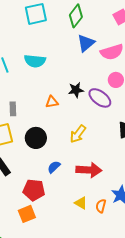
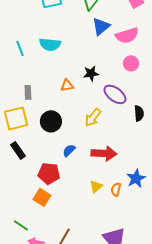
purple ellipse: (100, 98) -> (115, 94), moved
yellow triangle: (81, 203) -> (96, 186), turned 48
orange square: (27, 214) -> (42, 197), turned -36

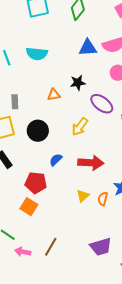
blue triangle: (101, 26) -> (88, 48), moved, turned 36

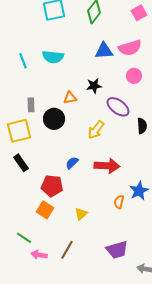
black circle: (38, 131) -> (54, 119), moved
yellow triangle: (83, 196) -> (81, 214), moved

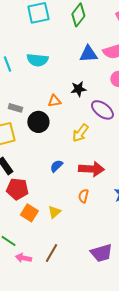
gray rectangle: (31, 105) -> (15, 108), turned -72
red pentagon: (52, 186) -> (17, 189), moved
orange semicircle: (119, 202) -> (83, 196), moved
yellow triangle: (81, 214) -> (54, 212), moved

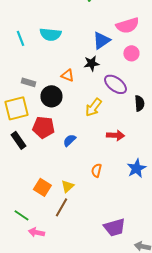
blue triangle: (88, 54) -> (101, 40), moved, turned -30
orange triangle: (54, 101) -> (67, 75), turned 32
red arrow: (91, 169) -> (115, 135), moved, size x0.7
red pentagon: (17, 189) -> (43, 127), moved
brown line: (51, 253) -> (61, 207), moved

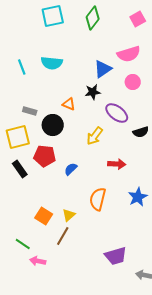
black semicircle: (139, 103) -> (141, 132), turned 77
orange semicircle: (96, 170) -> (98, 199), size x1.6

